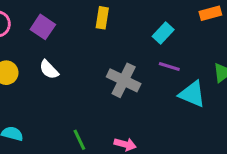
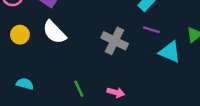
white semicircle: (49, 70) -> (54, 32), size x1.5

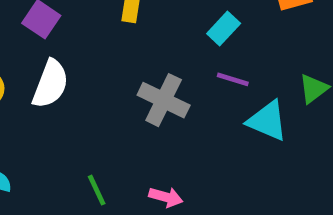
white semicircle: (54, 32) -> (50, 84), turned -115

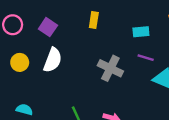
cyan rectangle: (224, 29) -> (141, 32), turned 42

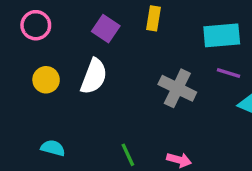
purple square: (48, 27) -> (106, 29), moved
cyan rectangle: (141, 32) -> (222, 35), size x1.5

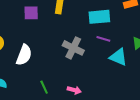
purple square: (106, 29) -> (31, 13), turned -35
white semicircle: (94, 76) -> (24, 55), moved

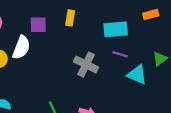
white semicircle: (24, 55) -> (21, 47), moved

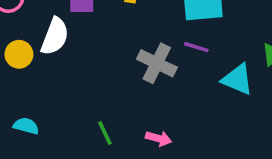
purple line: (120, 54) -> (196, 47), moved

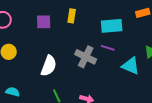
white semicircle: (55, 36) -> (49, 66), moved

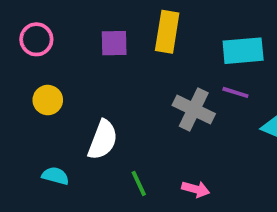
yellow rectangle: (72, 16) -> (167, 32), size x1.5
white semicircle: (49, 66) -> (103, 140), moved

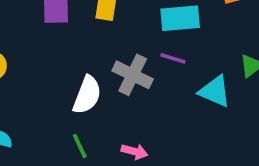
white semicircle: (103, 140) -> (87, 95), moved

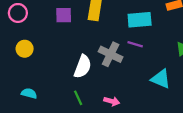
cyan triangle: (215, 91) -> (161, 79), moved

